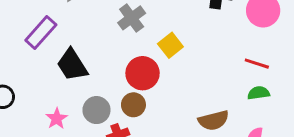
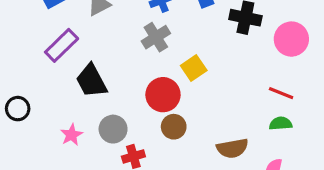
brown circle: (133, 105) -> (174, 127), moved

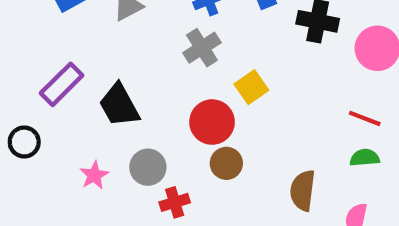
purple rectangle: (62, 45) -> (62, 84), moved
brown semicircle: (232, 148) -> (303, 190), turned 108

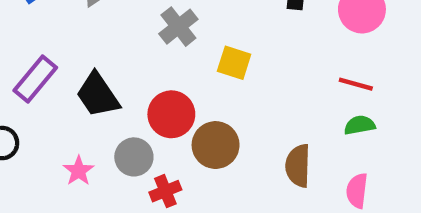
yellow square: (251, 87) -> (234, 63), turned -32
red circle: (212, 122) -> (171, 114), moved
brown circle: (226, 163) -> (216, 145), size x1.4

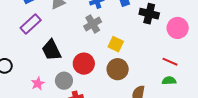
purple rectangle: (35, 79) -> (31, 24), moved
brown circle: (216, 145) -> (118, 69), moved

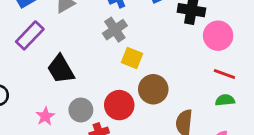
pink circle: (178, 28) -> (218, 36), moved
yellow square: (116, 44) -> (132, 58), moved
red circle: (84, 64) -> (119, 105), moved

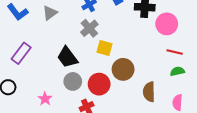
purple rectangle: (30, 35) -> (21, 53), moved
black trapezoid: (61, 69) -> (67, 57), moved
gray circle: (81, 110) -> (73, 81), moved

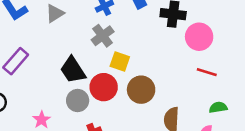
green semicircle: (177, 71) -> (218, 107), moved
red circle: (99, 84) -> (104, 87), moved

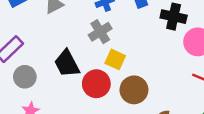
gray circle: (78, 101) -> (25, 77), moved

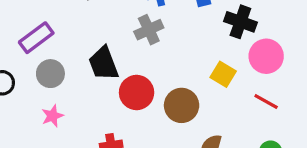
yellow square: (115, 59) -> (223, 74), moved

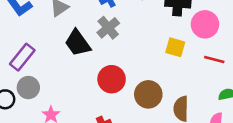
black trapezoid: (104, 63) -> (78, 43), moved
gray circle: (50, 74) -> (28, 88), moved
brown circle: (182, 105) -> (148, 94), moved

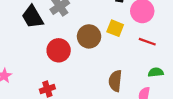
brown circle: (148, 94) -> (89, 36), moved

